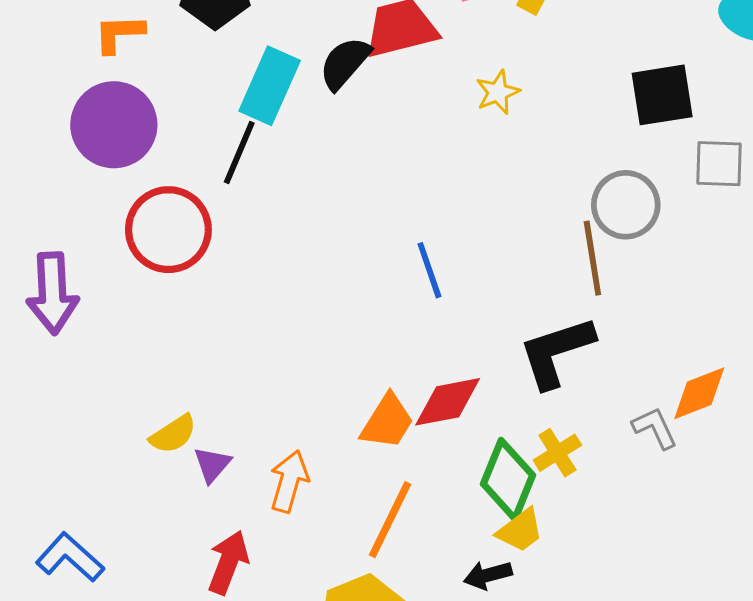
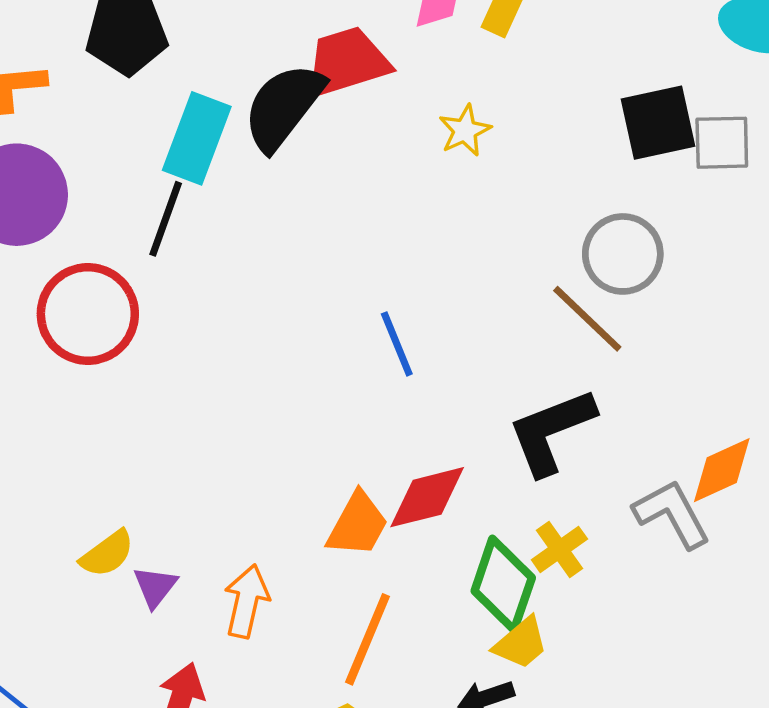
black semicircle: (345, 63) -> (284, 107), size x1.4
gray square: (719, 164) -> (722, 143), moved
brown line: (592, 258) -> (587, 319), turned -34
gray L-shape: (655, 428) -> (672, 514), size x1.4

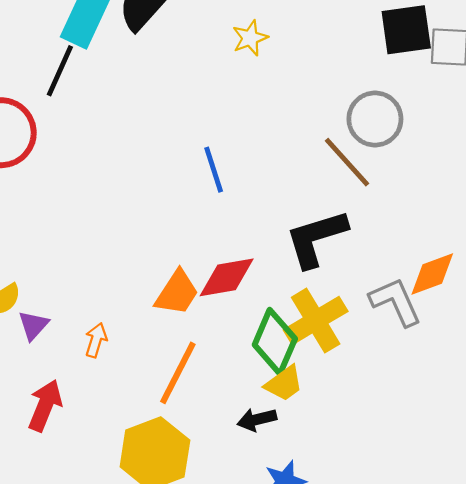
yellow star: (465, 131) -> (250, 38), moved
yellow cross: (559, 549) -> (316, 321), size x1.6
orange arrow: (247, 601) -> (96, 340), size x0.7

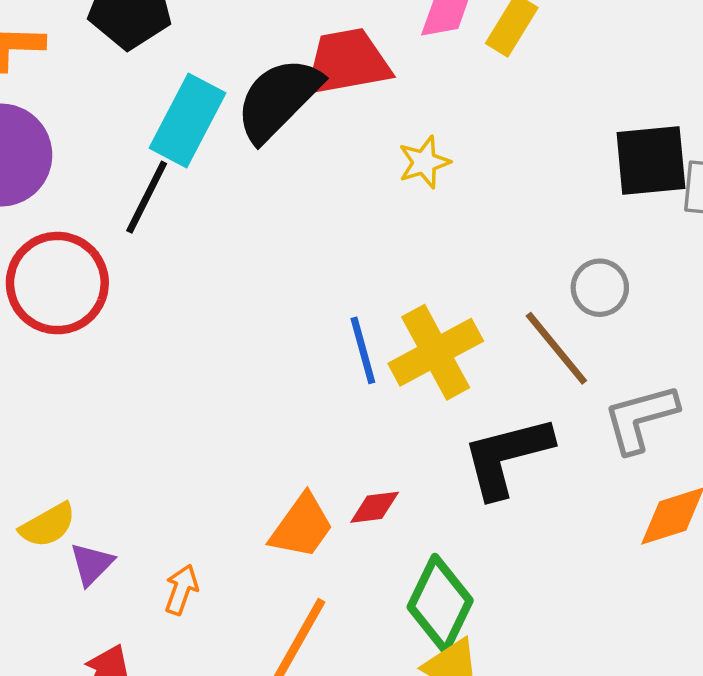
gray circle: (375, 119) -> (600, 288), size x0.7
red diamond: (227, 277) -> (375, 507), size x0.6
gray L-shape: (395, 302) -> (640, 418), moved, turned -84
yellow cross: (316, 321) -> (436, 352), moved

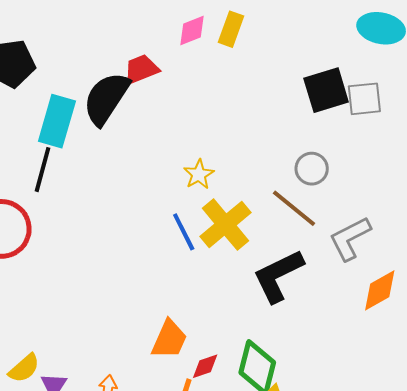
red trapezoid: (347, 62) -> (141, 69), size x0.7
yellow star: (424, 162) -> (199, 174), moved
red diamond: (375, 507) -> (205, 366), moved

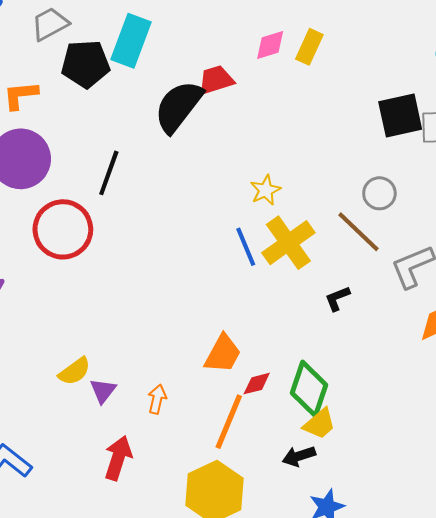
cyan rectangle: (57, 121) -> (131, 41), moved
black L-shape: (278, 276) -> (337, 298), size x0.5

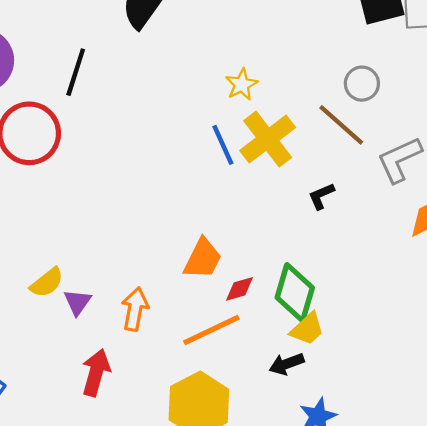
orange arrow: (157, 399) -> (135, 309), size x1.4
orange line: (229, 422) -> (211, 330), turned 44

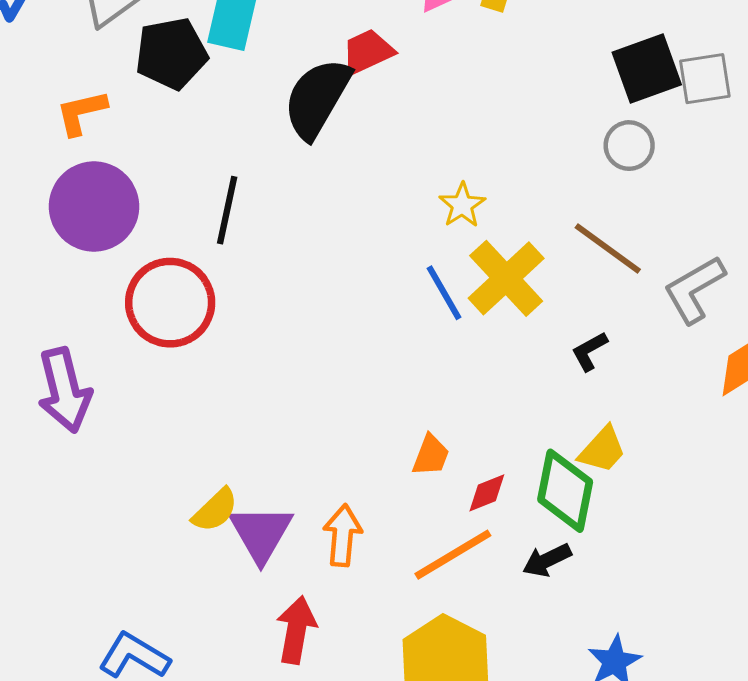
gray circle: (362, 84) -> (629, 146), moved
orange trapezoid: (203, 259) -> (431, 455), size x0.7
purple triangle: (77, 302) -> (261, 533), size x1.6
yellow trapezoid: (307, 329) -> (602, 450), moved
black arrow: (287, 364) -> (547, 560), moved

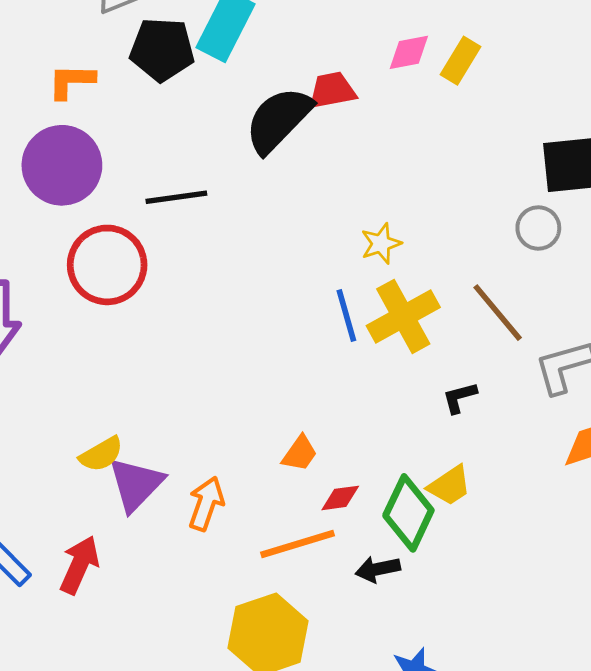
black line: (227, 210) -> (176, 197), turned 56
red arrow: (296, 630) -> (79, 565), moved

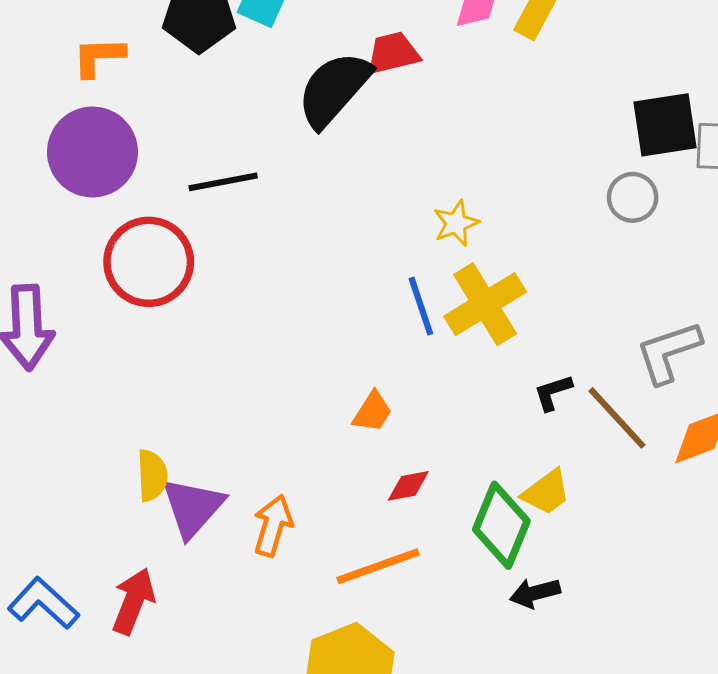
brown line: (498, 313) -> (617, 418), moved
orange trapezoid: (300, 453) -> (372, 412), moved
yellow semicircle: (101, 454) -> (152, 475), turned -60
red diamond: (340, 498) -> (408, 486), moved
black arrow: (378, 569) -> (535, 593), moved

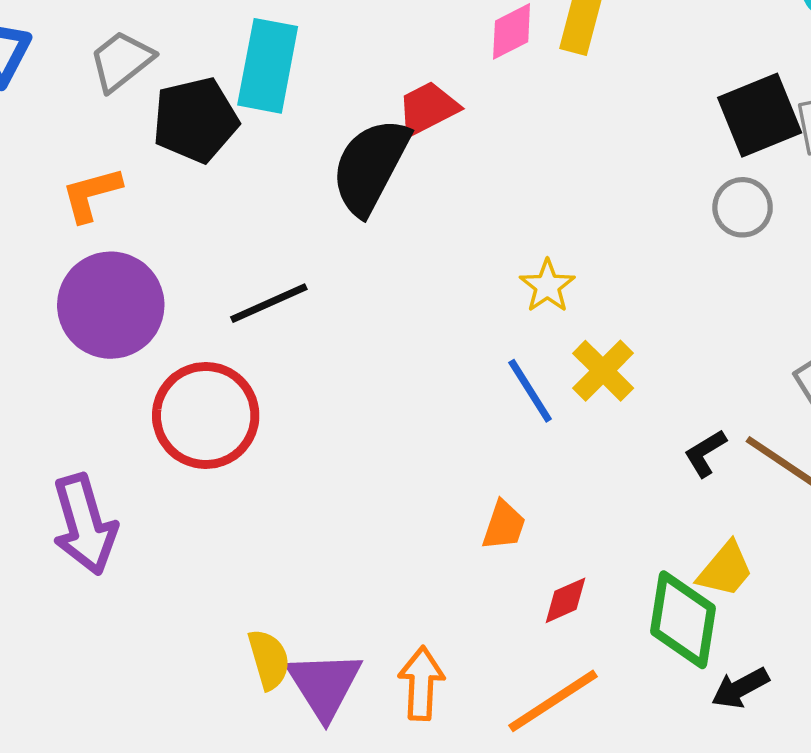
yellow cross: (485, 304) -> (603, 371), size x0.7

